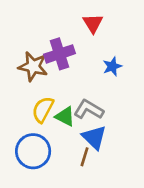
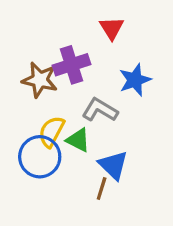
blue star: (112, 66) -> (135, 80), size x1.4
gray L-shape: (89, 110) -> (100, 110), moved
blue circle: (33, 151) -> (40, 157), moved

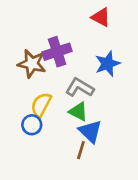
red triangle: (112, 28) -> (101, 17), moved, turned -30
green triangle: (78, 140) -> (78, 111), moved
blue circle: (40, 157) -> (32, 125), size x0.6

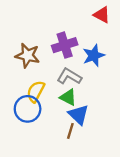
red triangle: (101, 17) -> (102, 15), moved
purple cross: (57, 52) -> (65, 45), moved
blue circle: (32, 125) -> (28, 109), size x1.5

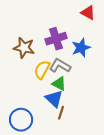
yellow semicircle: (36, 91) -> (42, 70), moved
blue circle: (28, 109) -> (21, 120), moved
blue triangle: (79, 115) -> (54, 99), moved

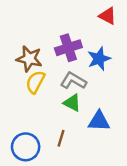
yellow semicircle: (42, 70) -> (35, 82), moved
blue triangle: (54, 99) -> (99, 121), moved, turned -42
brown line: (61, 113) -> (61, 138), moved

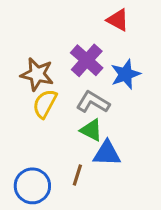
red triangle: (108, 16) -> (118, 20), moved
purple cross: (68, 48) -> (87, 60), turned -30
blue triangle: (99, 121) -> (107, 153), moved

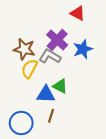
gray L-shape: (93, 102) -> (50, 56), moved
blue triangle: (107, 153) -> (46, 94), moved

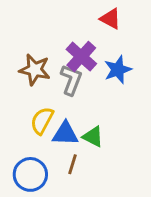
gray L-shape: (50, 56) -> (71, 80), turned 80
yellow semicircle: (29, 69) -> (42, 121), moved
green triangle: (60, 86) -> (93, 137), moved

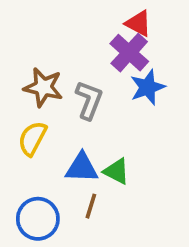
purple cross: (81, 57) -> (129, 53), moved
yellow semicircle: (42, 121) -> (32, 138), moved

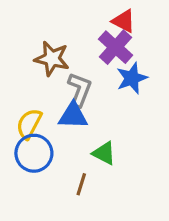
brown star: (43, 87) -> (52, 59), moved
blue triangle: (82, 168) -> (73, 116), moved
blue circle: (38, 219) -> (34, 153), moved

